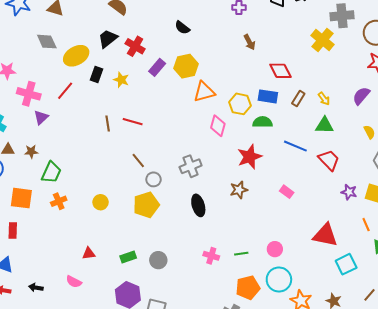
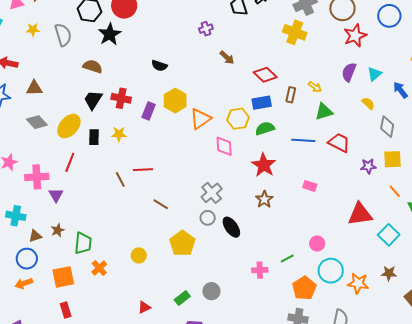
gray circle: (154, 179) -> (208, 218), moved

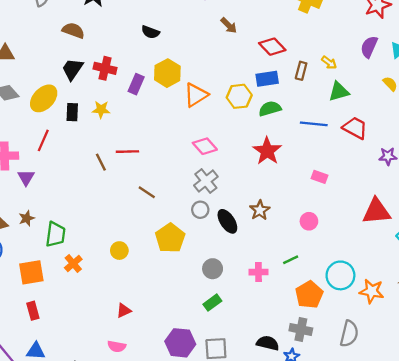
pink diamond: (224, 146) -> (205, 146), moved, turned -40
brown star: (264, 199) -> (260, 210), moved
pink circle: (317, 243) -> (309, 221), moved
gray circle: (211, 291) -> (213, 269), moved
green rectangle: (182, 298) -> (212, 303), moved

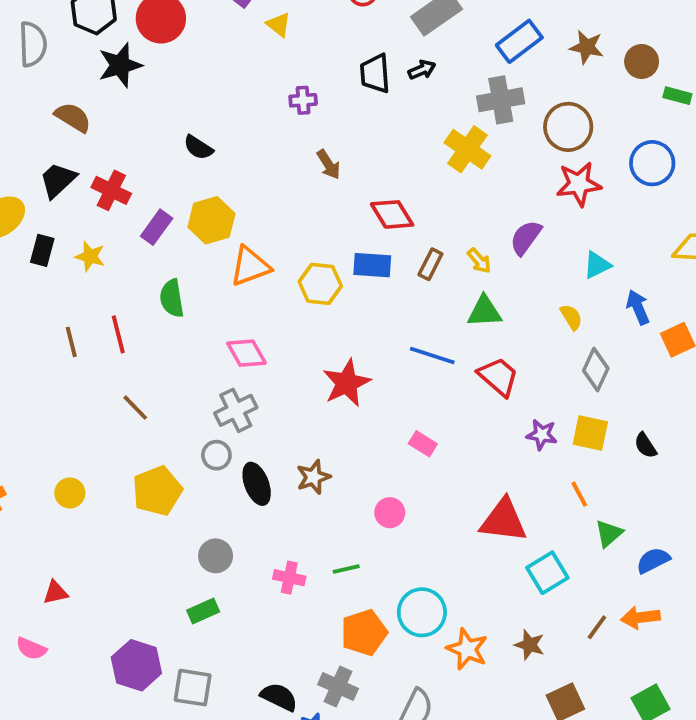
purple semicircle: (369, 47) -> (526, 238), moved
green semicircle: (270, 109) -> (172, 298), moved, turned -95
red line: (127, 152) -> (118, 334), turned 65

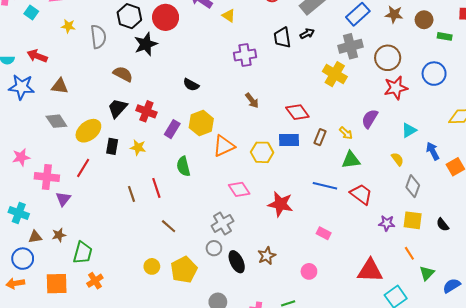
purple cross: (303, 100) -> (245, 55), size x1.5
brown arrow: (329, 164) -> (252, 101), moved
pink diamond: (247, 353) -> (239, 189), moved
red star: (347, 383) -> (280, 204), turned -30
yellow circle: (70, 493) -> (152, 266), moved

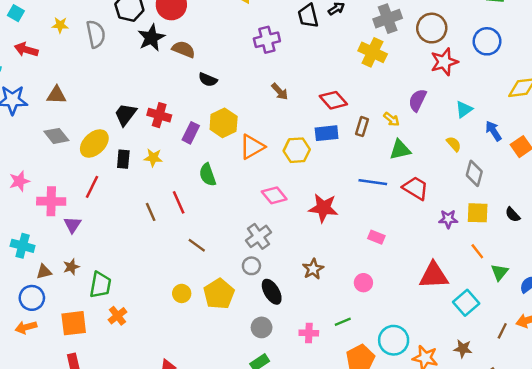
red arrow: (37, 56) -> (26, 50), moved
brown semicircle: (123, 74) -> (184, 49), moved
black ellipse: (237, 262) -> (272, 292), moved

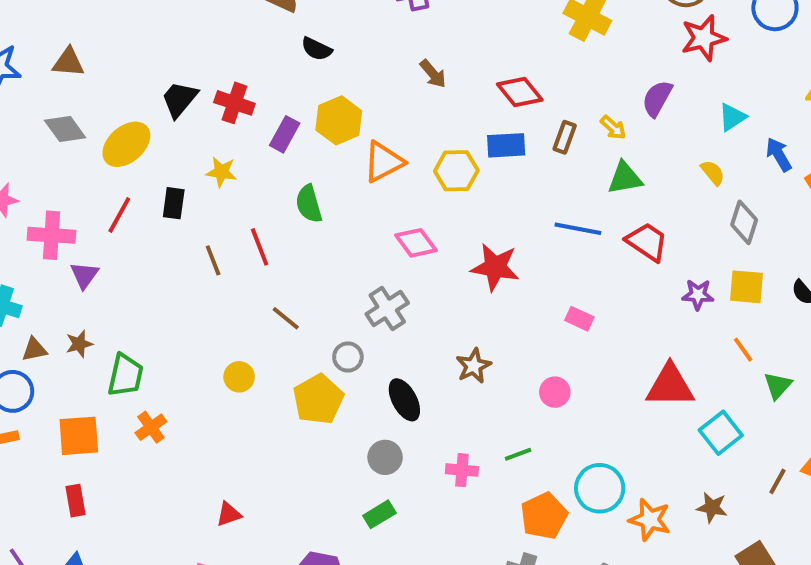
black rectangle: (123, 159) -> (174, 203), moved
gray circle: (251, 266) -> (348, 357), moved
yellow circle: (182, 293) -> (239, 377), moved

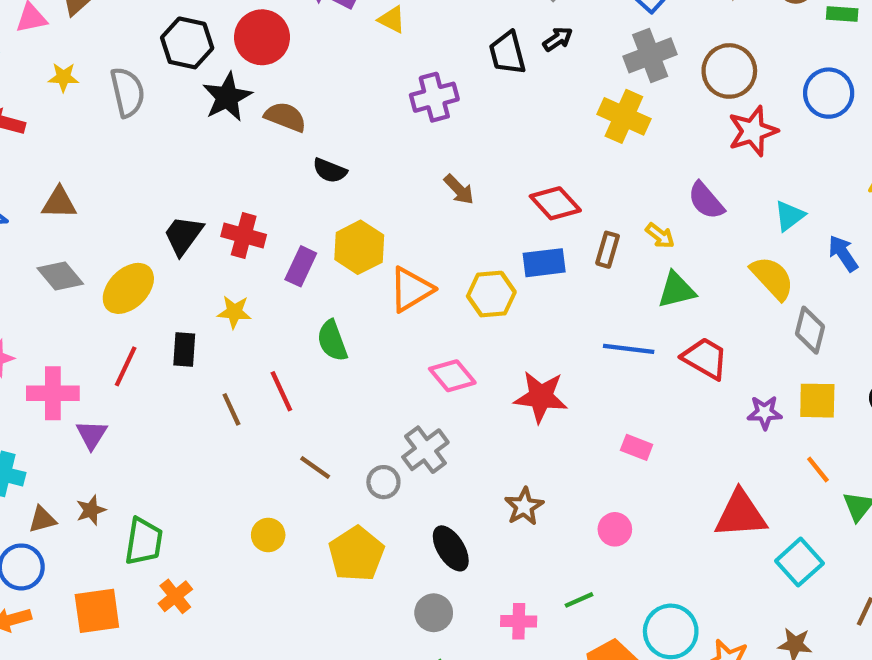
purple semicircle: (657, 98) -> (706, 201), turned -66
yellow semicircle: (713, 173) -> (772, 278), size x1.6
gray circle: (348, 357) -> (383, 482), moved

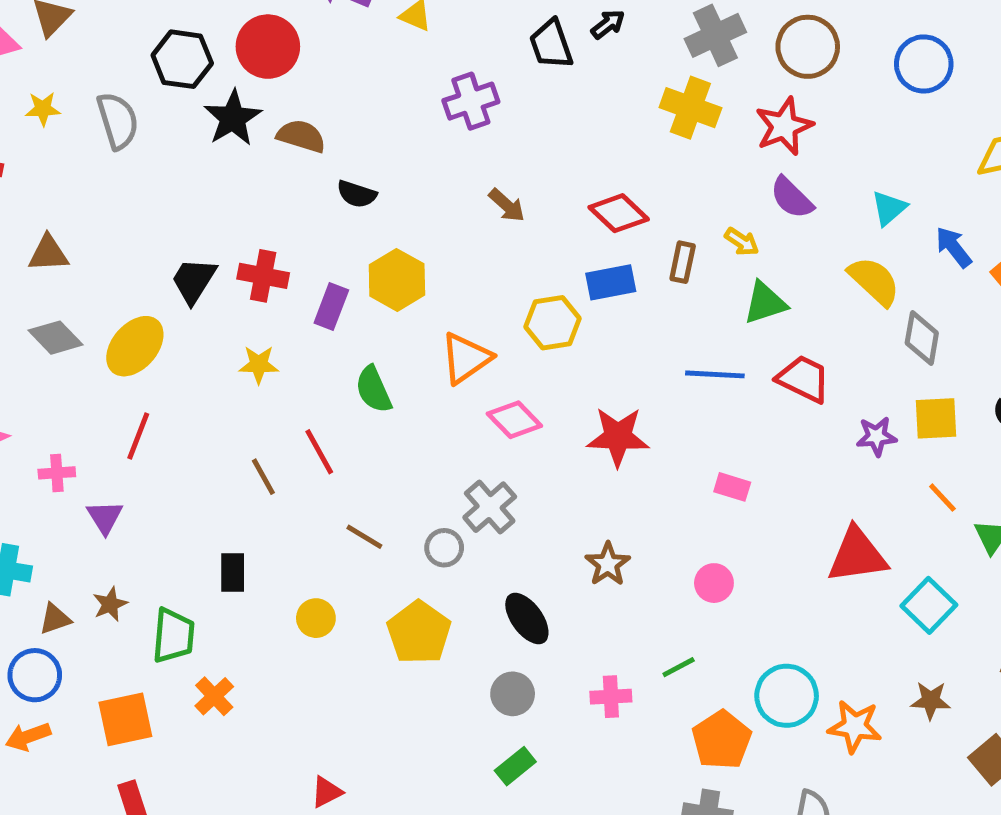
red star: (753, 131) -> (784, 126), moved
orange triangle: (411, 289) -> (466, 358), moved
black rectangle: (184, 349) -> (233, 572), moved
pink cross: (53, 393) -> (57, 473), size x0.6

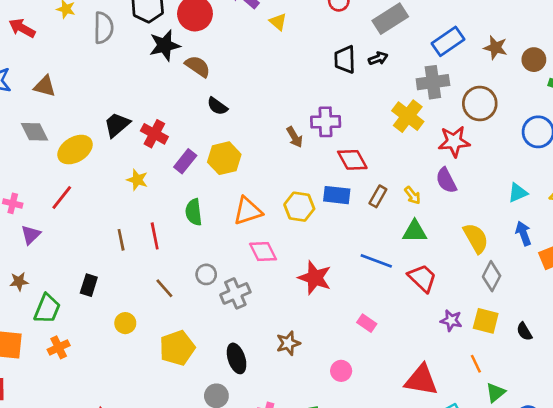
purple cross: (471, 101) -> (326, 122), moved
cyan triangle: (889, 208) -> (518, 193), moved
gray circle: (444, 548) -> (206, 274), moved

